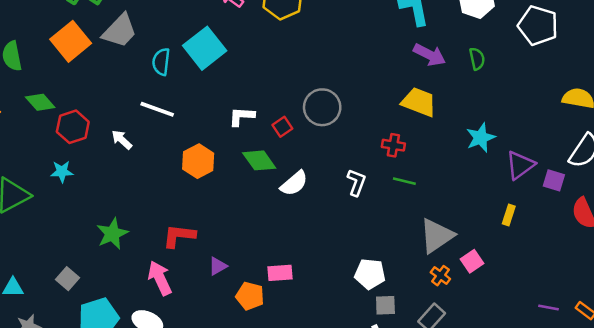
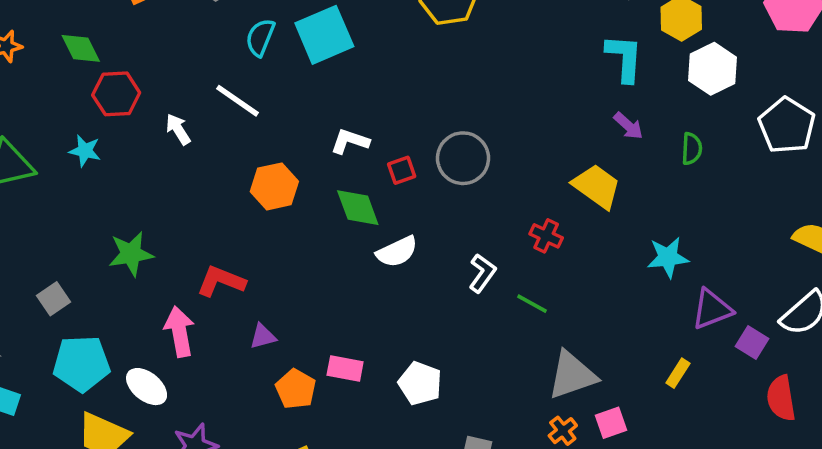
purple arrow: (429, 55) -> (628, 126), size x0.7
green line: (404, 181) -> (532, 304), moved
white pentagon: (370, 274) -> (420, 383), moved

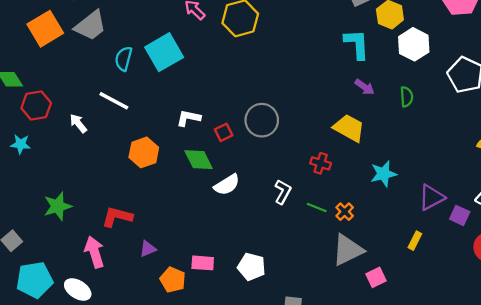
cyan star: (668, 257) -> (383, 174), moved
orange cross: (563, 431) -> (345, 212), moved

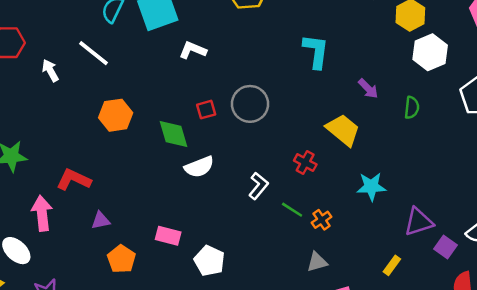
cyan L-shape: (357, 44) -> (316, 51), moved
white L-shape: (189, 118) -> (193, 50), moved
gray triangle: (348, 250) -> (317, 262), size x0.6
pink rectangle: (203, 263) -> (168, 236), moved

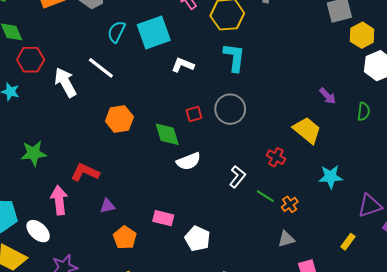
cyan L-shape: (316, 51) -> (234, 57), moved
white arrow: (50, 70) -> (65, 82), size x1.6

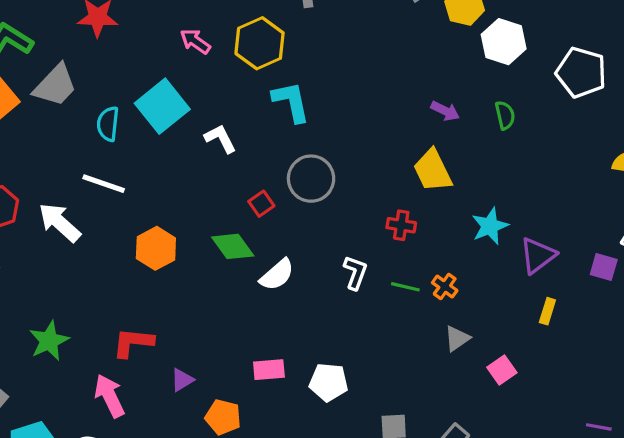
white L-shape: (183, 65) -> (220, 139), turned 60
yellow trapezoid: (307, 130) -> (433, 171), turned -136
purple triangle: (370, 206) -> (538, 255), moved

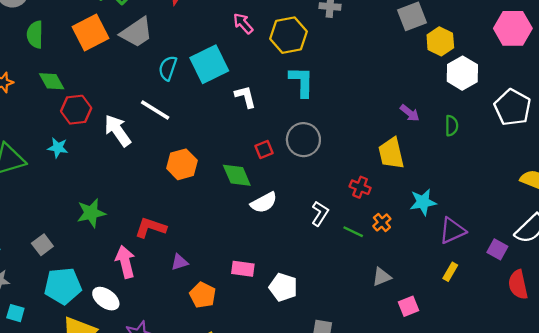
orange cross: (445, 286) -> (382, 222), moved

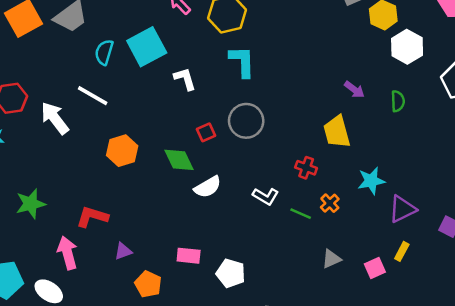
white L-shape: (320, 214) -> (266, 196), turned 90
pink square: (408, 306) -> (375, 268), moved

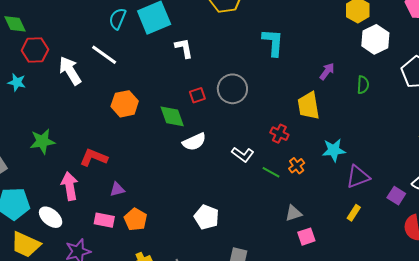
cyan L-shape: (242, 61) -> (273, 42), moved
purple arrow: (354, 90) -> (327, 71), turned -96
pink rectangle: (189, 256) -> (104, 220), moved
pink square: (375, 268) -> (306, 237), moved

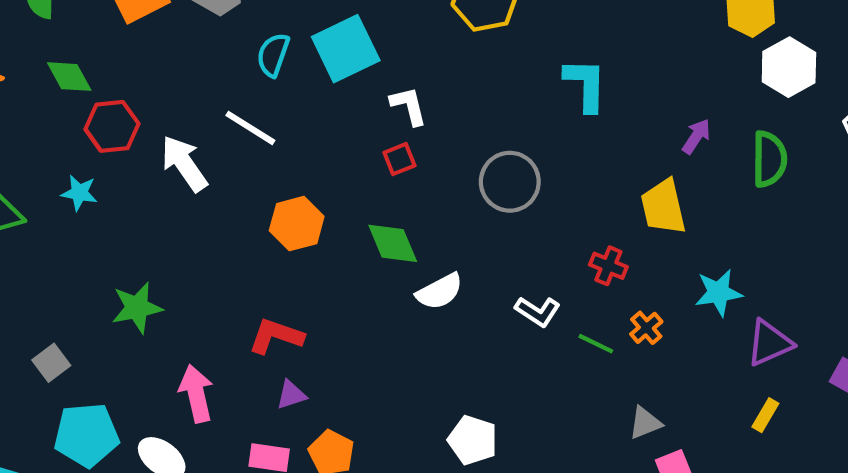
green semicircle: (363, 85) -> (769, 159), size x1.5
red square: (197, 95) -> (399, 159), moved
red L-shape: (94, 158) -> (276, 336), moved

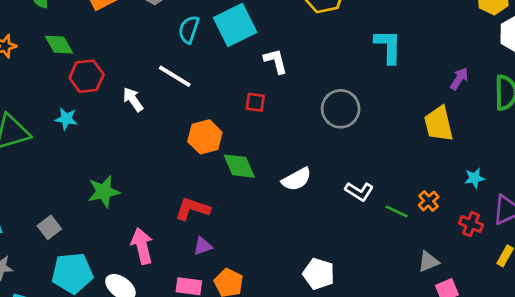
red square: (399, 159) -> (255, 102), moved, turned 30
white arrow: (184, 164) -> (133, 99), size x0.7
green diamond: (393, 243) -> (239, 166), moved
red cross: (608, 266) -> (471, 224), moved
cyan star: (719, 293) -> (474, 178), size x0.7

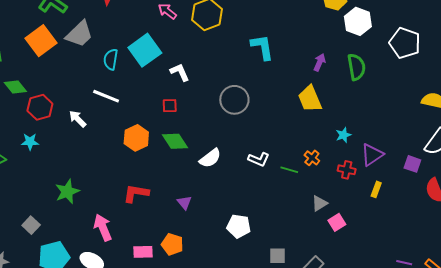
green diamond: (239, 166) -> (175, 141), moved
purple triangle: (203, 246) -> (184, 203), moved, turned -42

